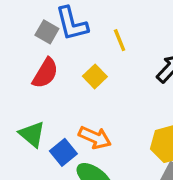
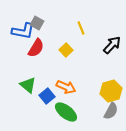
blue L-shape: (72, 24) -> (23, 31), moved, turned -65

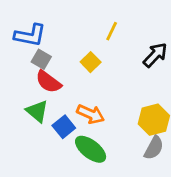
gray square: (37, 23) -> (41, 59), moved
yellow line: (81, 28) -> (112, 31), turned 48
red semicircle: (36, 48) -> (48, 82), moved, turned 96

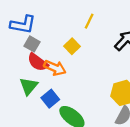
green triangle: (37, 111) -> (29, 86), turned 30
orange arrow: (91, 114) -> (55, 68), moved

